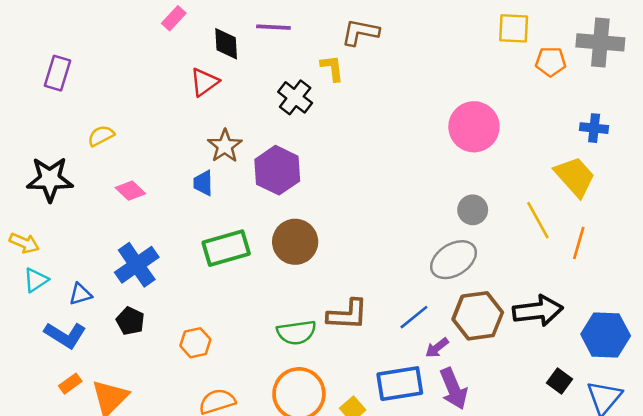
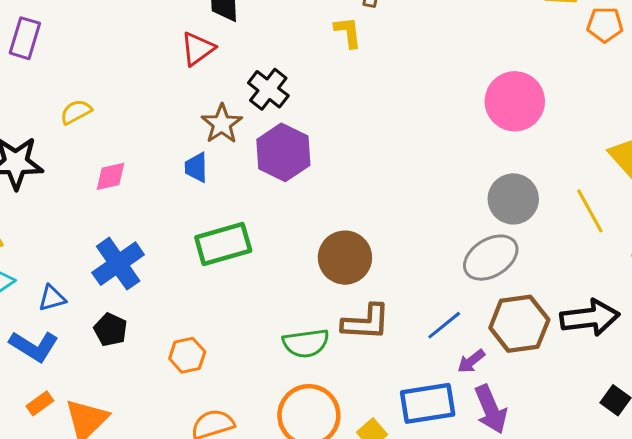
black cross: (295, 97) -> (268, 89), moved
pink diamond: (130, 191) -> (111, 176), turned -56
gray circle: (473, 210) -> (513, 199), size x1.4
brown circle: (295, 242) -> (345, 258), moved

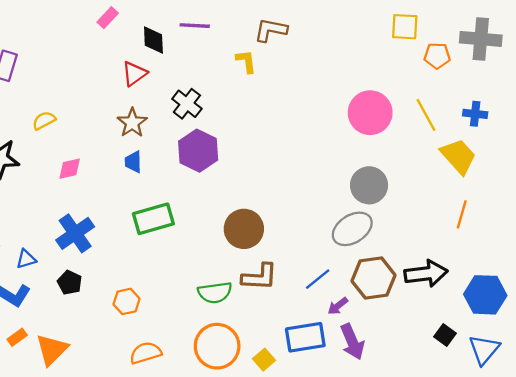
brown star: (222, 124) -> (132, 123), moved
yellow line: (590, 211) -> (426, 115), moved

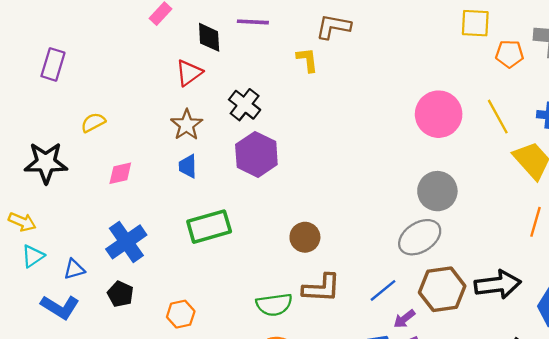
brown circle: (244, 229) -> (305, 237), size x0.7

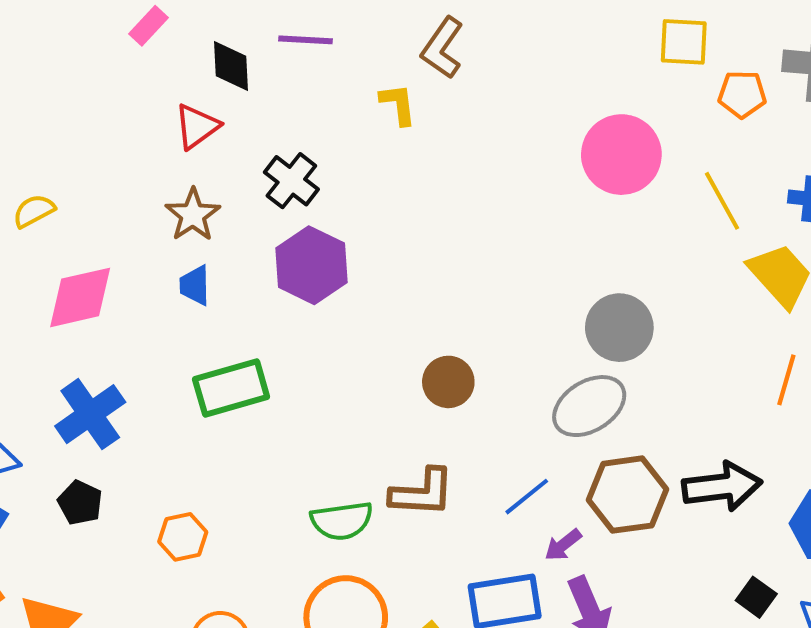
brown L-shape: (333, 27) -> (442, 48), turned -66
pink circle: (439, 114) -> (621, 155), moved
pink diamond: (120, 173) -> (80, 297), size x1.6
brown circle: (305, 237) -> (448, 382), moved

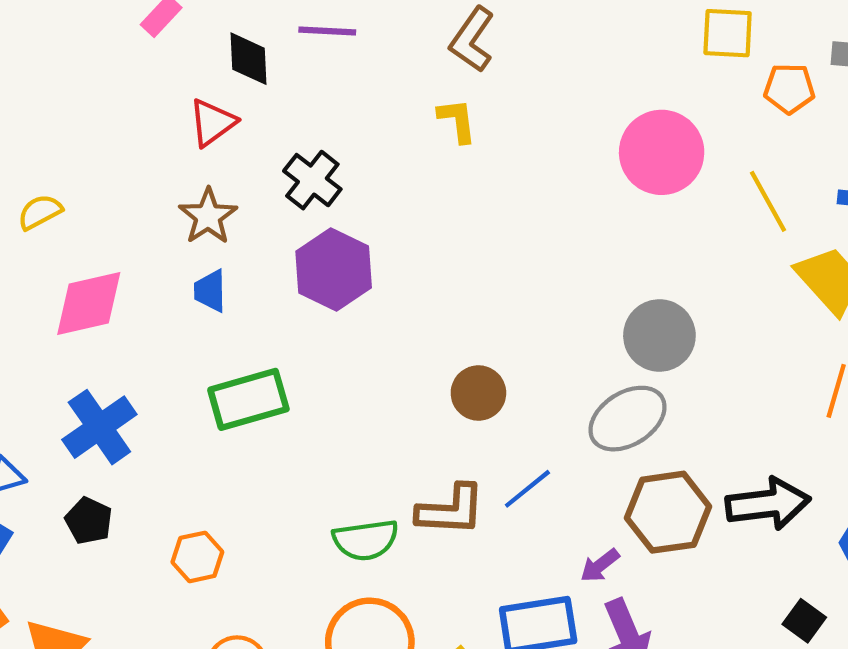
yellow L-shape: (398, 104) -> (457, 120), moved
blue line: (527, 497) -> (527, 489), moved

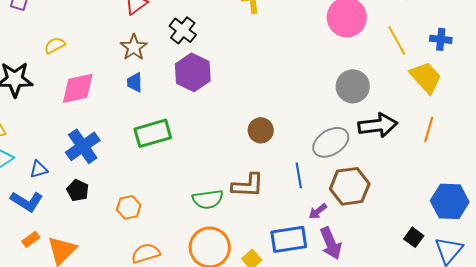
gray circle: (659, 336) -> (353, 86), moved
blue line: (527, 489) -> (299, 175), moved, turned -60
black arrow: (768, 504) -> (378, 125), moved

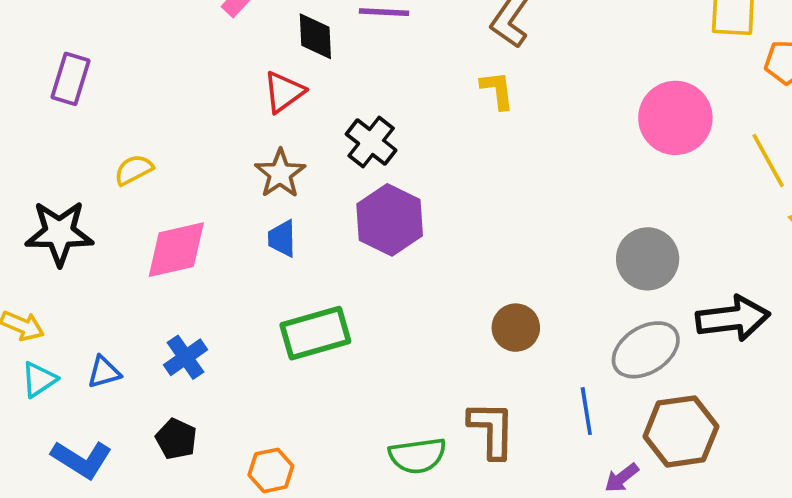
gray circle: (353, 86) -> (648, 259), moved
blue cross: (83, 146) -> (186, 357), size x0.7
blue triangle: (39, 169) -> (104, 372), moved
brown L-shape: (248, 185) -> (492, 430), turned -92

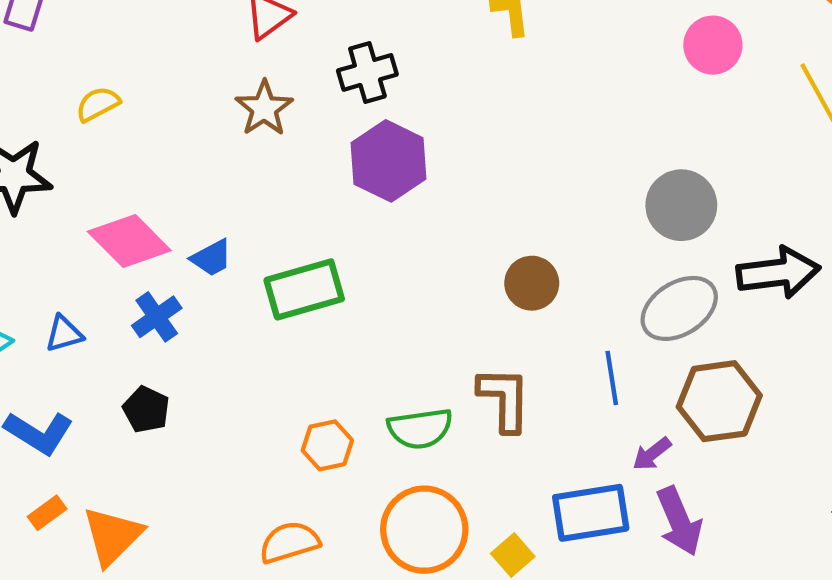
pink circle: (675, 118) -> (713, 45), size x0.7
black cross: (371, 142) -> (367, 72), turned 36
blue trapezoid: (282, 238) -> (211, 258), moved, turned -117
pink diamond: (176, 250) -> (129, 241), moved, turned 58
orange hexagon: (271, 470) -> (327, 445), moved

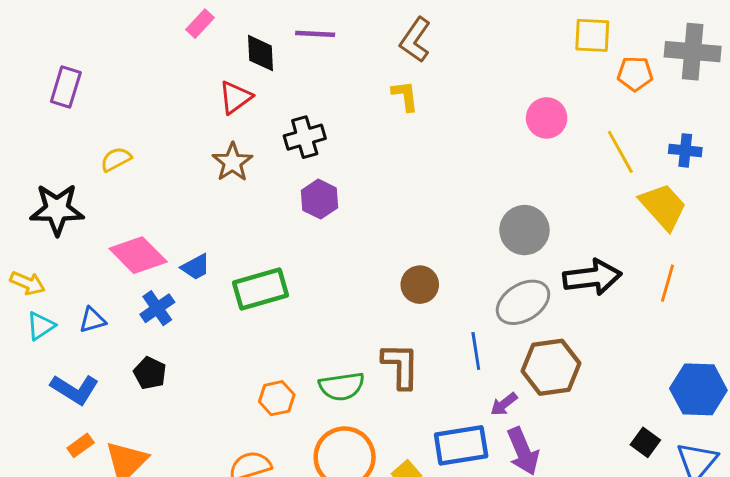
purple hexagon: (388, 161) -> (319, 199), size x0.7

